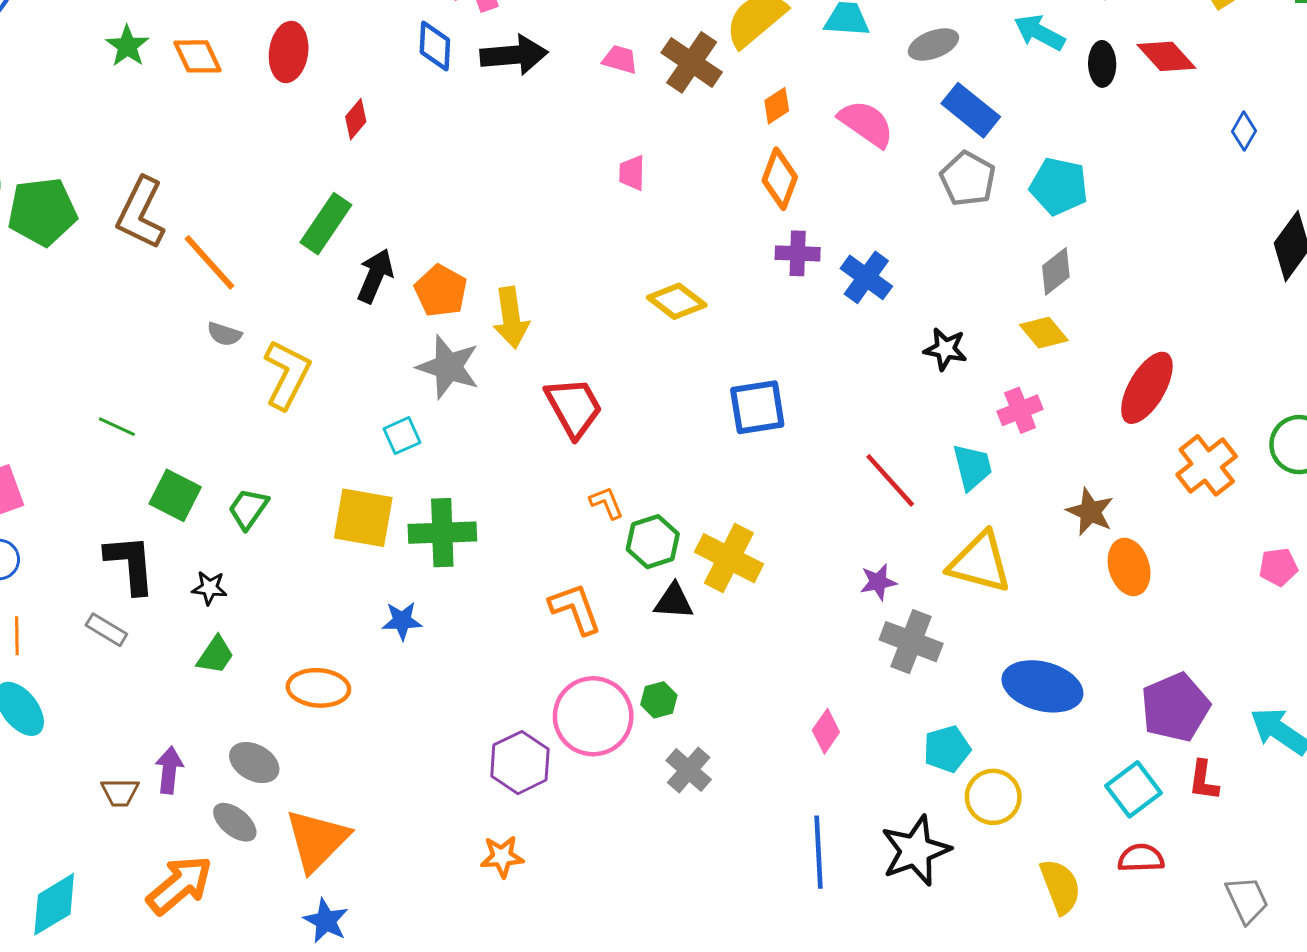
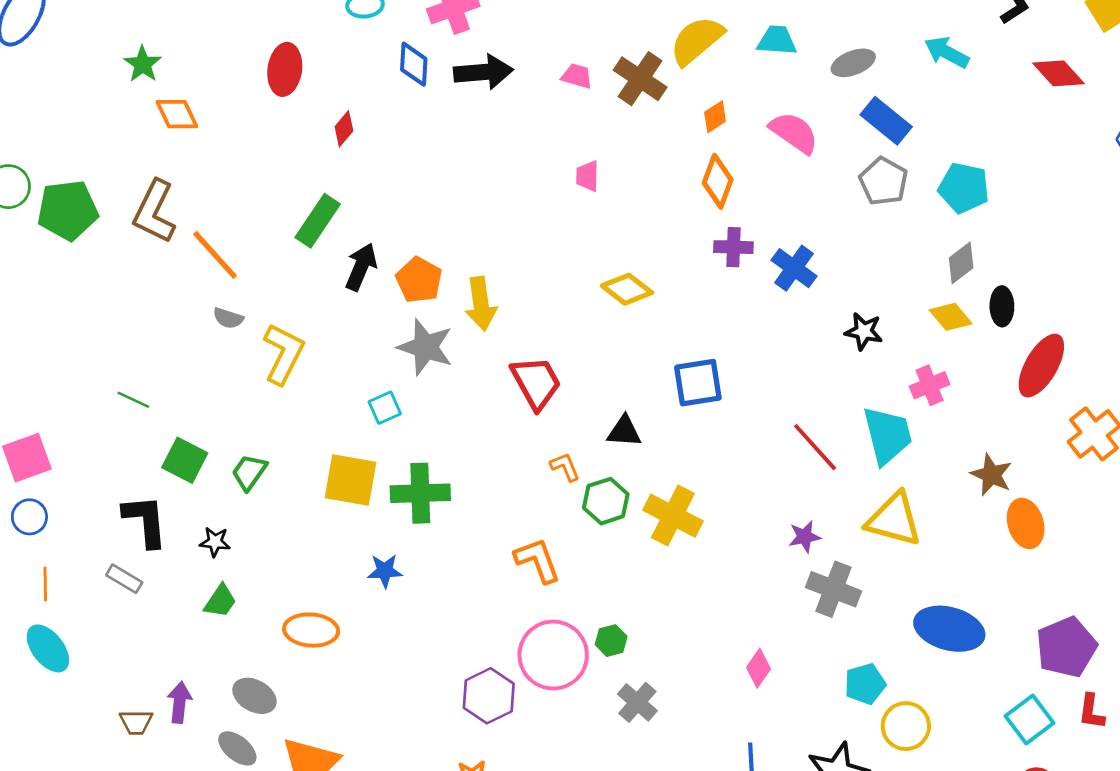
orange diamond: (198, 56) -> (177, 114), moved
black ellipse: (1102, 64) -> (1002, 306), moved
cyan trapezoid: (972, 467) -> (887, 435), size x1.4
black triangle: (674, 601) -> (624, 431), moved

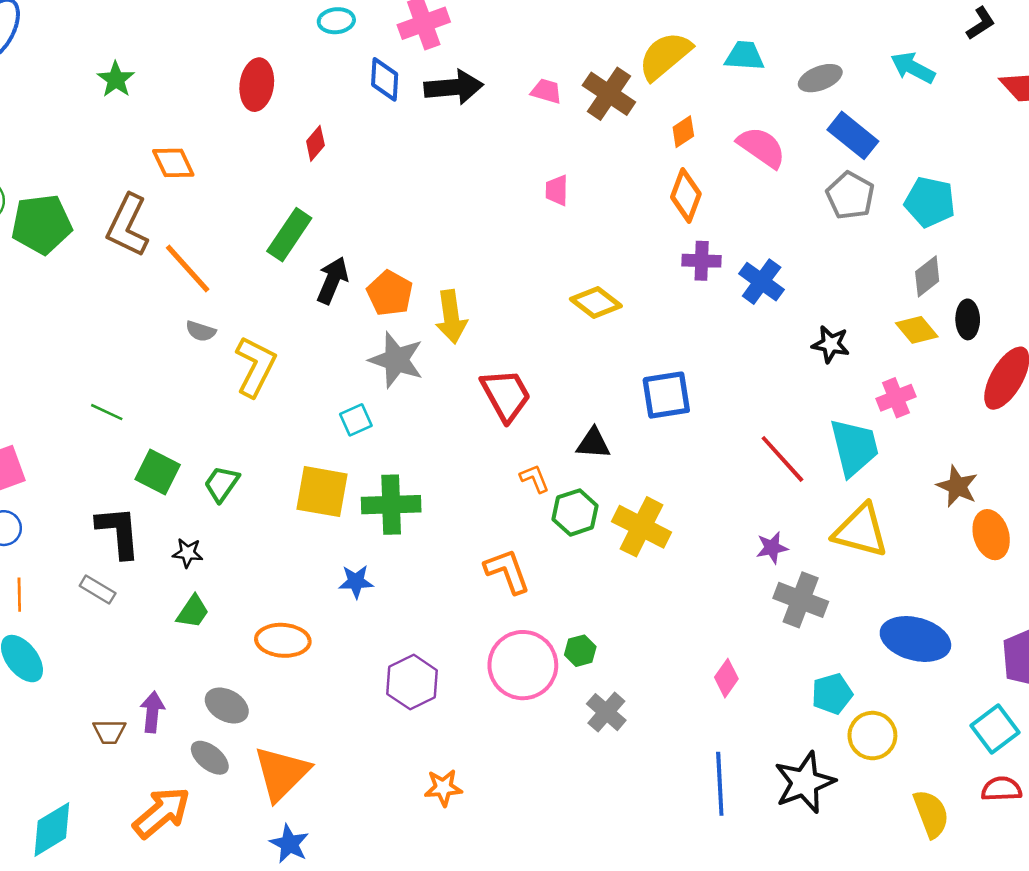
orange diamond: (177, 114) -> (173, 163), moved
purple hexagon: (489, 696) -> (412, 682), moved

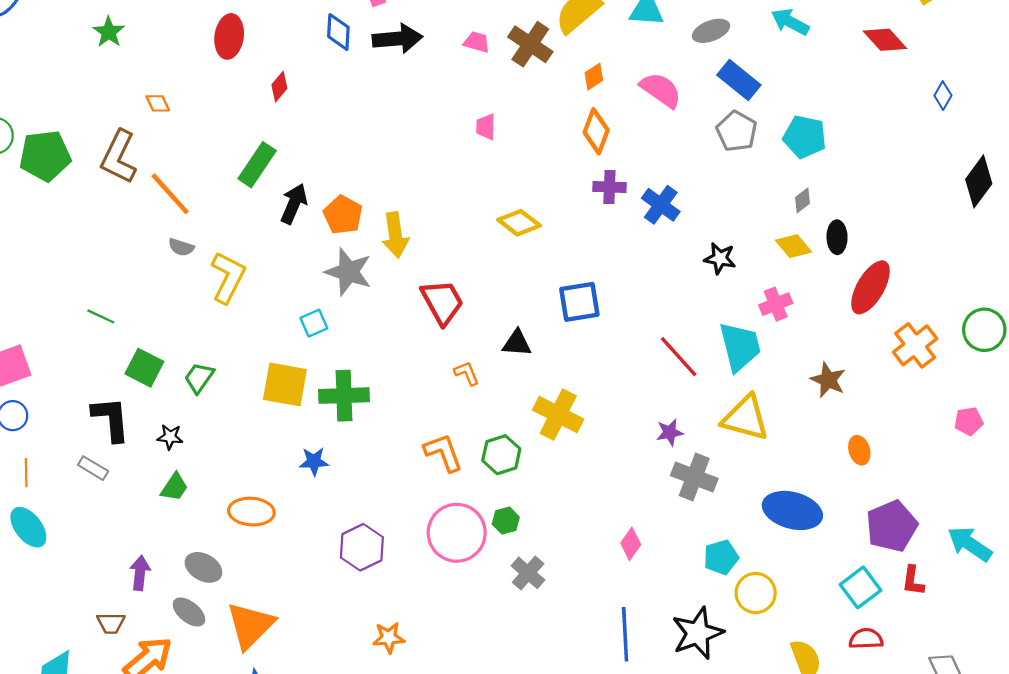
orange diamond: (173, 163) -> (158, 103), size x0.7
gray diamond: (927, 276) -> (802, 200), size x0.7
green hexagon: (575, 512) -> (501, 455), moved
orange ellipse: (991, 535) -> (859, 450), moved, size x0.7
brown trapezoid: (109, 732) -> (111, 623), moved

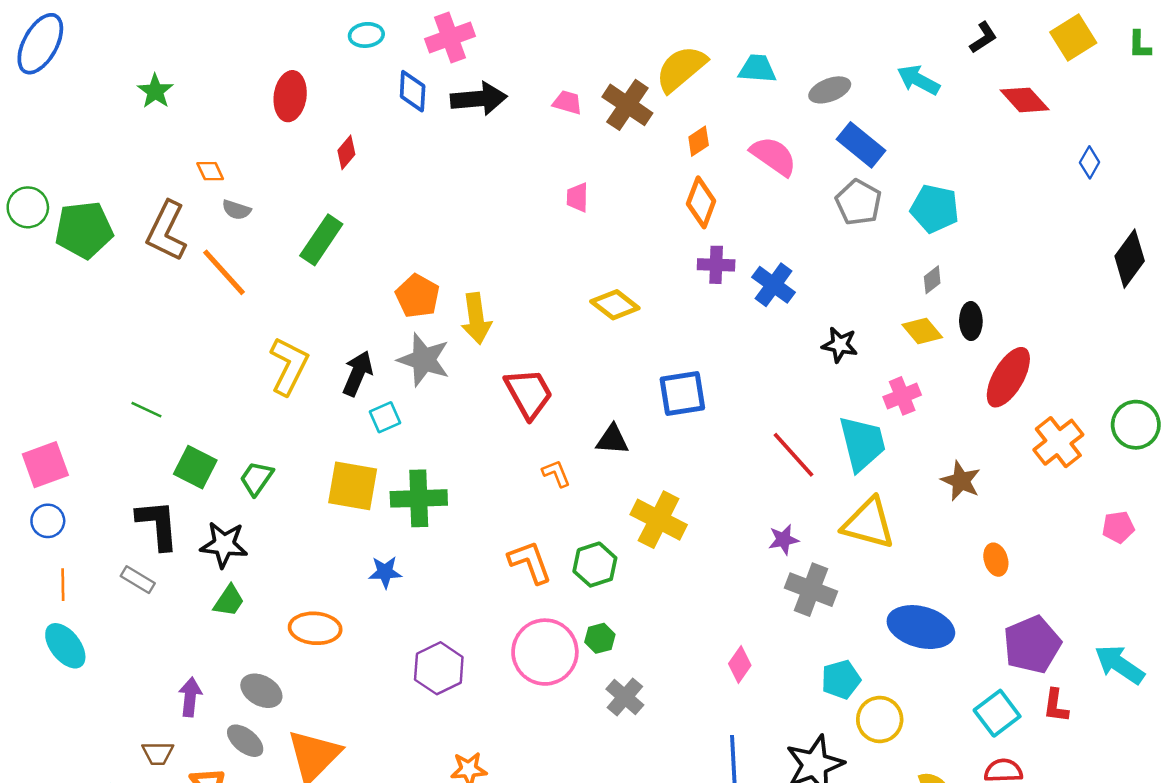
black arrow: (294, 204) -> (358, 373), moved
gray semicircle: (181, 247) -> (236, 210), moved
black star: (170, 437) -> (224, 545), size x1.6

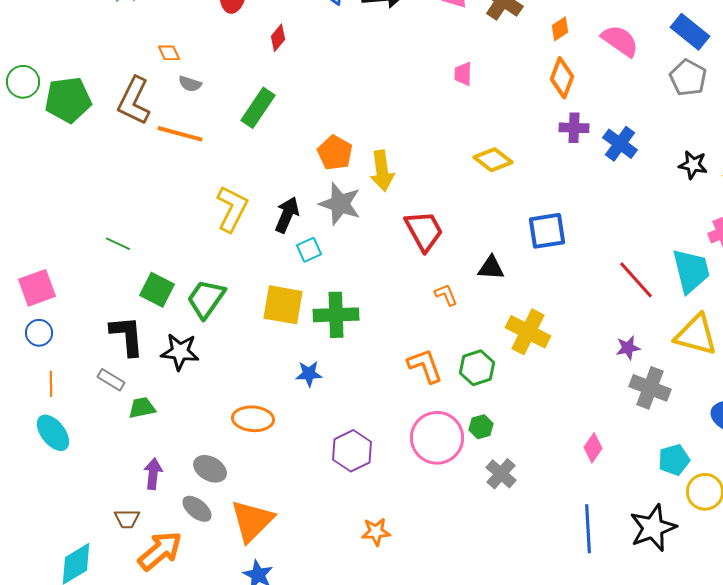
orange line: (224, 272) -> (180, 134), turned -33
black star: (840, 345) -> (693, 165), moved
green trapezoid: (256, 478) -> (206, 299), size x1.4
green trapezoid: (229, 601) -> (142, 408), moved, turned -136

